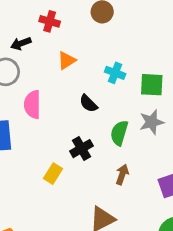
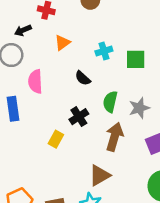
cyan cross: (115, 73) -> (104, 51), turned -35
gray star: (152, 122) -> (139, 108), moved
brown arrow: (122, 174) -> (114, 137), size x1.6

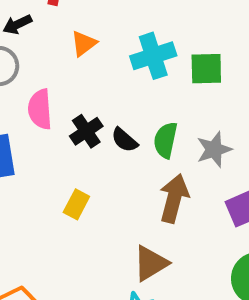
cyan cross: (104, 51) -> (153, 56), size x1.5
black semicircle: (83, 78) -> (124, 140), moved
black cross: (79, 117) -> (86, 131), moved

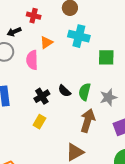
cyan cross: (153, 56) -> (79, 36), moved, turned 30
pink semicircle: (40, 109) -> (32, 60), moved
black cross: (86, 131) -> (42, 96), moved

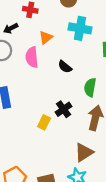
black semicircle: (64, 91) -> (65, 67), moved
black cross: (42, 96) -> (63, 109), moved

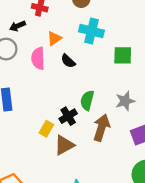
black semicircle: (65, 67) -> (68, 61), moved
green semicircle: (90, 87) -> (87, 100), moved
brown triangle: (84, 152) -> (64, 145), moved

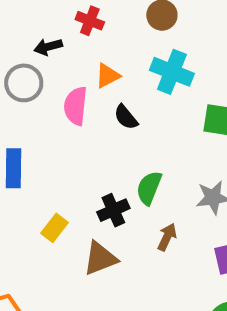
brown arrow: (101, 128) -> (167, 237), size x0.6
yellow rectangle: (46, 129) -> (54, 228), moved

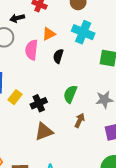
black semicircle: (126, 117) -> (58, 56), turned 56
black cross: (113, 210) -> (39, 103), moved
yellow rectangle: (54, 228) -> (15, 97), moved

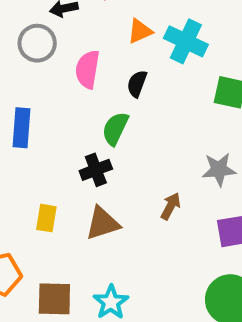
orange triangle: (49, 34) -> (140, 31), moved
green semicircle: (70, 94) -> (115, 129), moved
yellow rectangle: (15, 97) -> (46, 218), moved, turned -32

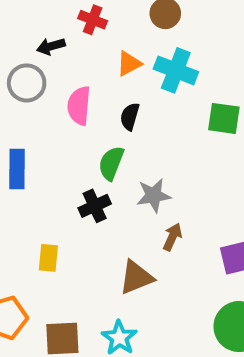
gray star: (219, 170) -> (154, 195), moved
brown triangle: (103, 223) -> (136, 277), moved

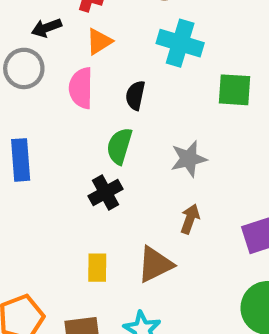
orange triangle: (129, 64) -> (99, 41), moved
gray star: (154, 195) -> (189, 159), moved
yellow rectangle: (48, 258) -> (97, 268), moved

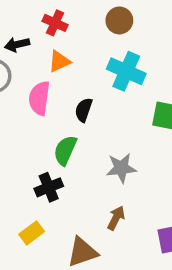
yellow rectangle: (97, 268) -> (32, 233), moved, turned 45

